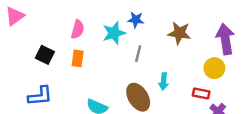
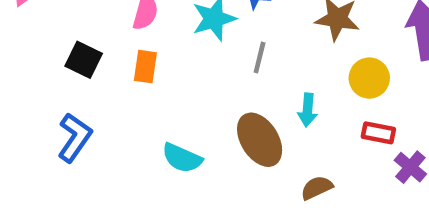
yellow circle: (214, 68) -> (369, 78), moved
blue L-shape: (40, 96) -> (75, 137), turned -50

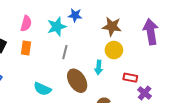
gray line: (260, 57) -> (65, 52), moved
yellow circle: (369, 78) -> (114, 50), moved

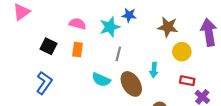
pink semicircle: (26, 23) -> (77, 24), turned -91
yellow circle: (114, 50) -> (182, 52), moved
cyan semicircle: (42, 89) -> (101, 80), moved

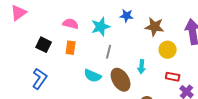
blue star: (129, 15) -> (127, 16), moved

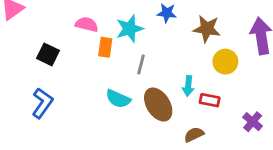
orange rectangle: (71, 48) -> (105, 47), moved
red rectangle: (173, 77) -> (210, 100), moved

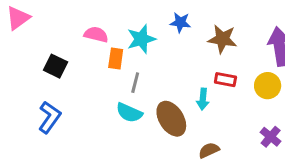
yellow circle: (225, 62) -> (268, 86), moved
gray line: (141, 64) -> (135, 83), moved
red rectangle: (210, 100) -> (225, 80), moved

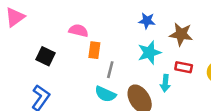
cyan star: (141, 39) -> (149, 53), moved

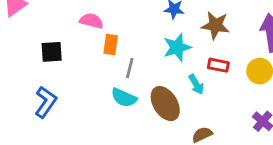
black square: (45, 56) -> (52, 52), turned -30
cyan arrow: (165, 83) -> (196, 84), turned -35

